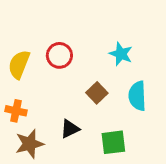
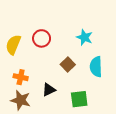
orange cross: (16, 111) -> (21, 77), moved
brown star: (29, 144) -> (21, 100), turned 30

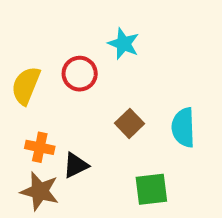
cyan star: (84, 37) -> (123, 44), moved
black triangle: (49, 90) -> (76, 165), moved

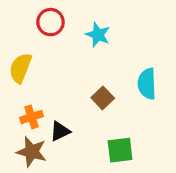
red circle: (80, 74) -> (50, 22), moved
cyan semicircle: (183, 127) -> (147, 84), moved
orange cross: (40, 147) -> (32, 117), turned -30

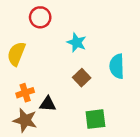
cyan star: (98, 35) -> (77, 42), moved
black triangle: (60, 131) -> (48, 104), turned 30

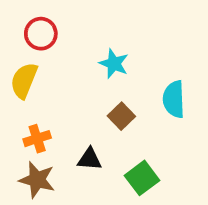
red circle: (40, 17) -> (41, 34), moved
black triangle: (48, 104) -> (90, 159), moved
green square: (95, 119) -> (142, 178), turned -30

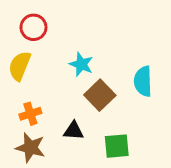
cyan star: (114, 64) -> (81, 64), moved
brown square: (121, 116) -> (100, 95), size x1.4
green square: (142, 178) -> (117, 146), turned 32

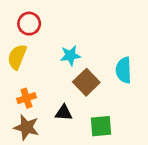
cyan star: (81, 64) -> (70, 56), turned -30

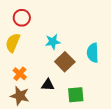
orange cross: (26, 98) -> (20, 74), turned -32

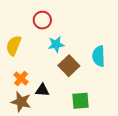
red circle: (22, 18) -> (42, 20), moved
black triangle: (48, 85) -> (42, 90), moved

